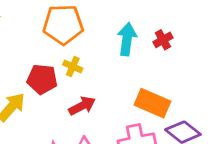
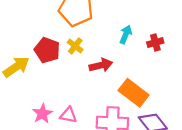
cyan arrow: (127, 39) -> (126, 34), size x0.7
red arrow: (82, 106) -> (101, 65), moved

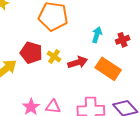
yellow cross: (75, 46) -> (54, 57), moved
orange rectangle: (134, 93) -> (108, 69), moved

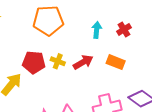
orange rectangle: (108, 69) -> (116, 62), size x0.7

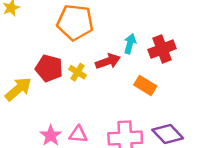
red cross: (124, 29) -> (162, 49), size x1.5
red arrow: (83, 62) -> (108, 61), moved

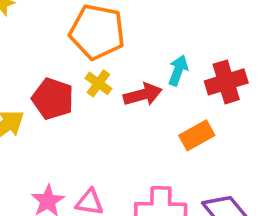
yellow cross: (78, 72) -> (98, 83), moved
orange rectangle: (145, 86) -> (197, 135), turned -65

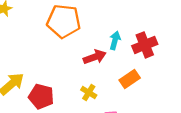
yellow cross: (98, 83) -> (89, 93), moved
red pentagon: (53, 99) -> (41, 97), moved

